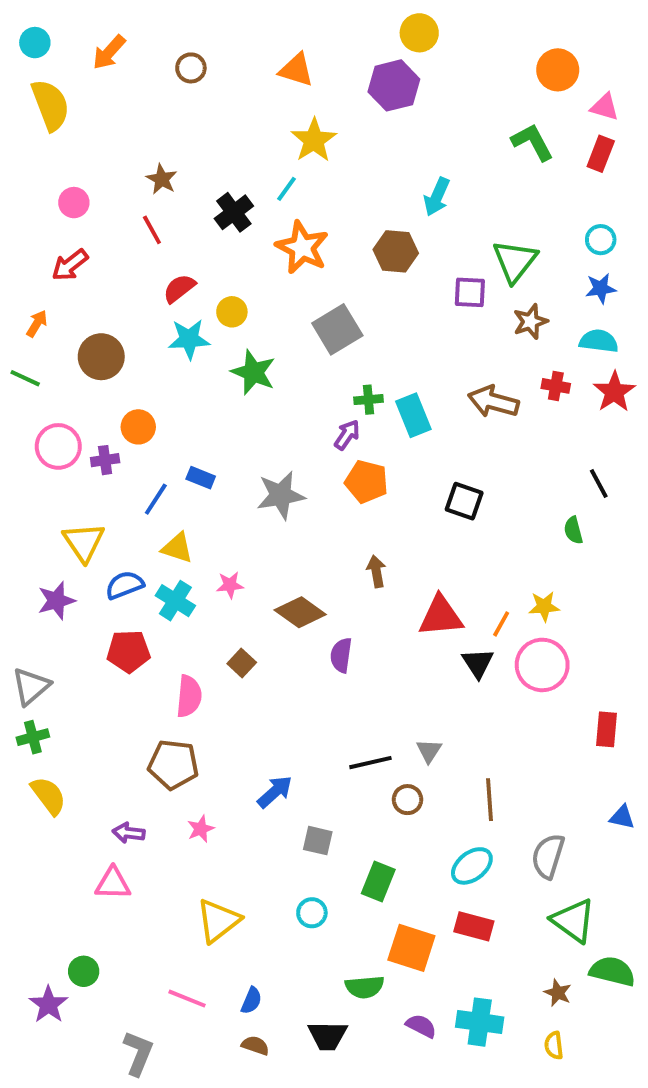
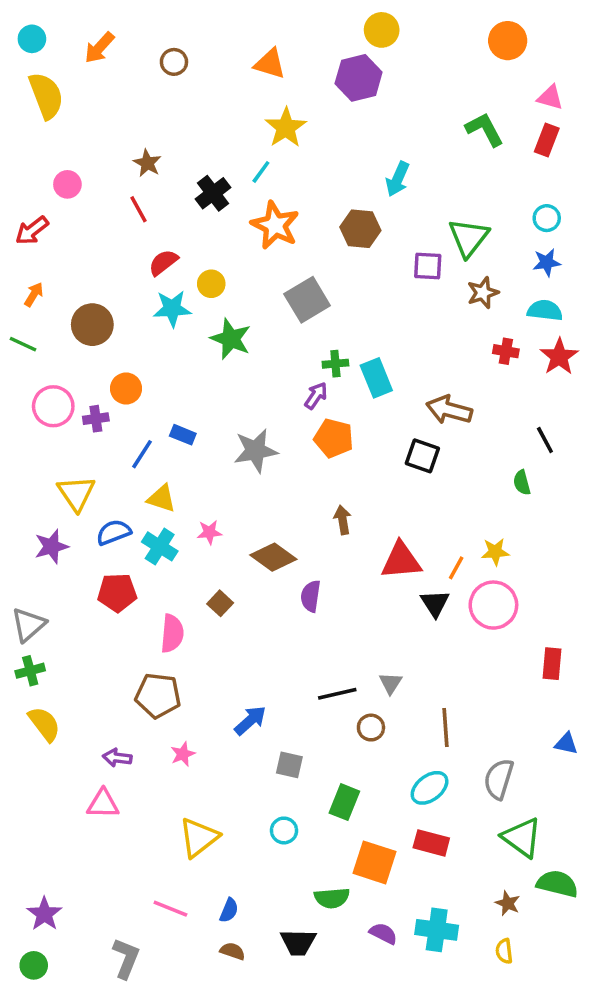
orange circle: (558, 70) -> (508, 41), moved
red arrow: (70, 265) -> (32, 231), moved
brown arrow: (493, 402) -> (449, 410), moved
green circle: (84, 971) -> (34, 965), moved

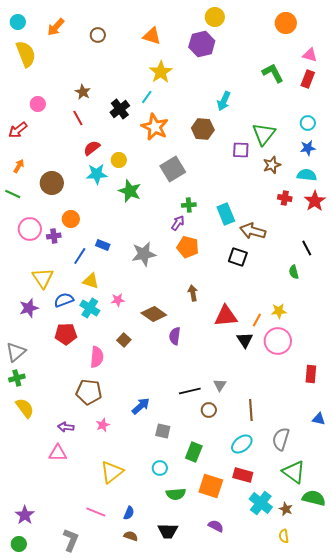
cyan rectangle: (376, 378) -> (226, 214), moved
green semicircle: (332, 898) -> (176, 494), moved
cyan cross: (437, 930) -> (261, 503), moved, turned 30

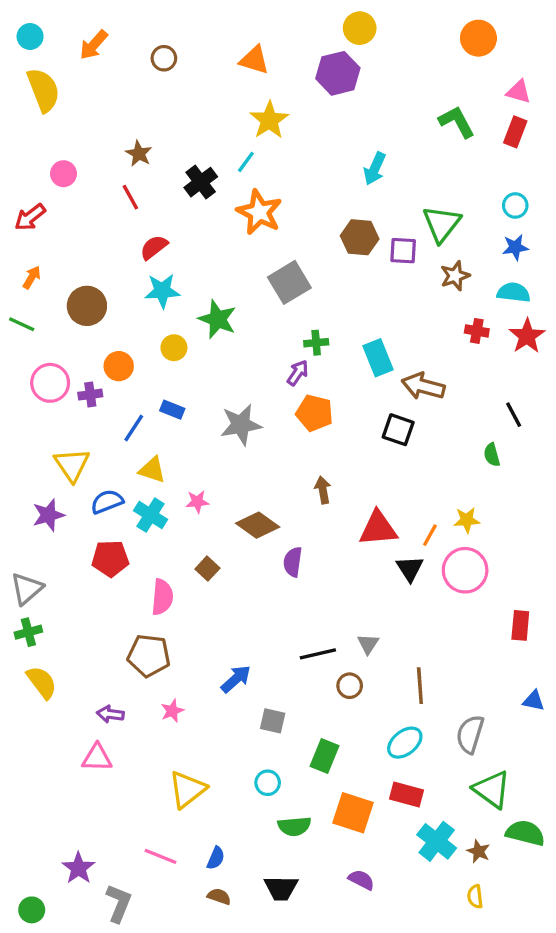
brown hexagon: (203, 129) -> (360, 237), moved
yellow circle: (119, 160) -> (174, 348), moved
purple star: (25, 515) -> (79, 868), moved

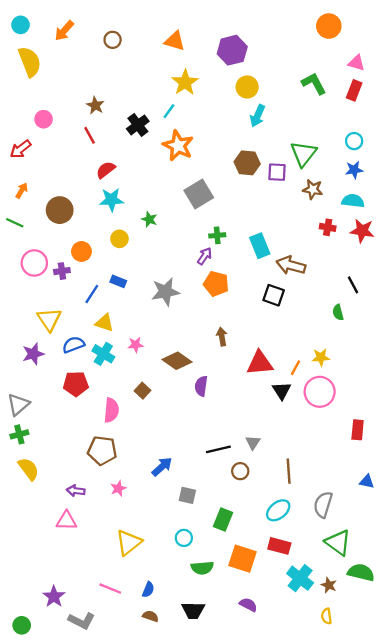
yellow circle: (360, 28) -> (247, 87), moved
brown star: (455, 276) -> (313, 189), turned 30
green star: (217, 319) -> (149, 219), size x0.6
red star: (527, 336) -> (362, 231), turned -30
gray L-shape: (119, 903) -> (81, 621), turned 95

